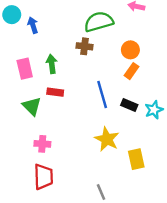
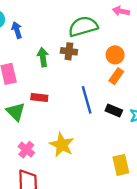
green arrow: (52, 64) -> (43, 57), moved
yellow star: (107, 139) -> (62, 145), moved
pink cross: (42, 144) -> (26, 150), turned 35

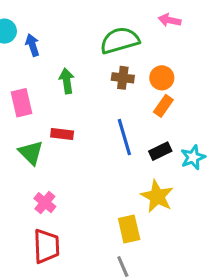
brown cross: (69, 51) -> (123, 78), moved
black rectangle: (114, 110) -> (160, 151), turned -49
yellow star: (62, 145) -> (157, 196), moved
yellow rectangle: (121, 165) -> (129, 229), moved

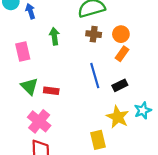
red rectangle: (62, 134) -> (51, 91), moved
cyan star: (193, 157) -> (143, 110), moved
pink cross: (45, 203) -> (39, 121), size x1.5

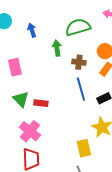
blue arrow: (30, 11) -> (32, 30), moved
brown cross: (94, 34) -> (79, 62), moved
green arrow: (54, 36) -> (57, 48), moved

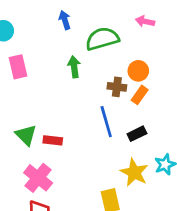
blue arrow: (32, 30) -> (65, 20), moved
brown cross: (79, 62) -> (117, 87), moved
pink rectangle: (15, 67) -> (18, 67), moved

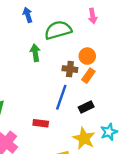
pink arrow: (145, 21) -> (93, 16), turned -112
blue line: (106, 122) -> (61, 97), turned 35
red rectangle: (53, 140) -> (41, 123), moved

